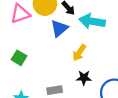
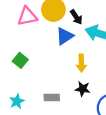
yellow arrow: (79, 53) -> (81, 63), turned -42

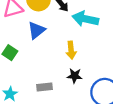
blue triangle: (65, 36) -> (36, 30), moved

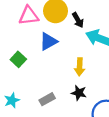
gray rectangle: (45, 87) -> (47, 99), turned -32

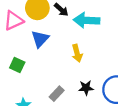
black star: (79, 93) -> (86, 88), moved

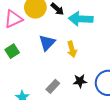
blue triangle: (40, 39) -> (47, 43), moved
green square: (17, 65) -> (12, 51), moved, turned 32

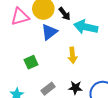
blue triangle: (47, 43) -> (49, 32), moved
green square: (12, 51) -> (31, 62), moved

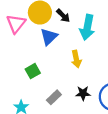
pink triangle: (20, 17) -> (16, 24), turned -30
cyan arrow: (86, 27) -> (87, 27), turned -85

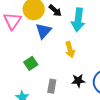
gray rectangle: (54, 97) -> (52, 86), turned -32

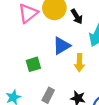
blue triangle: (43, 31) -> (62, 46), moved

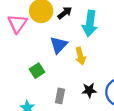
black arrow: (77, 16) -> (65, 13), turned -80

